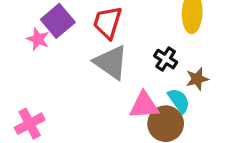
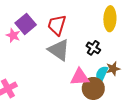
brown star: (197, 79) -> (113, 69), moved
cyan semicircle: (179, 100) -> (102, 74), turned -119

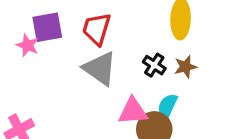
purple square: (26, 24) -> (47, 27), turned 30
brown star: (113, 69) -> (186, 67), moved

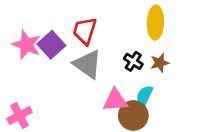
purple square: (47, 27) -> (51, 45), moved, turned -32
pink star: (27, 45) -> (26, 45), size x1.5

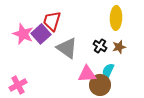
red trapezoid: (85, 31) -> (52, 21), moved

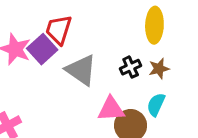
black cross: (100, 46) -> (131, 67), turned 32
cyan semicircle: (108, 71) -> (156, 105), moved

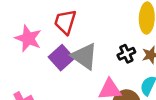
purple square: (42, 49) -> (61, 58), moved

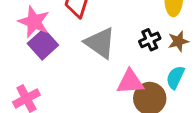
purple square: (61, 58) -> (43, 44), moved

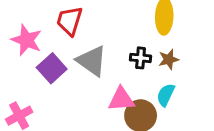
black cross: (150, 40) -> (141, 58), turned 30
purple square: (43, 44) -> (52, 68), moved

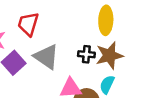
brown star: (169, 59) -> (109, 55), size x1.6

